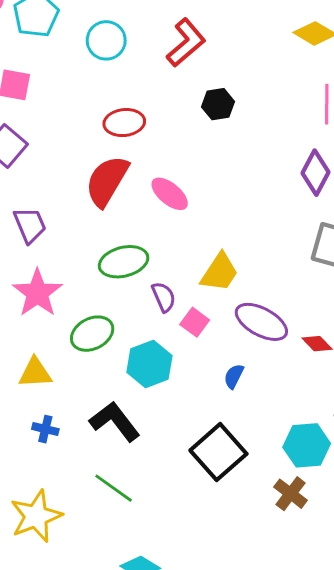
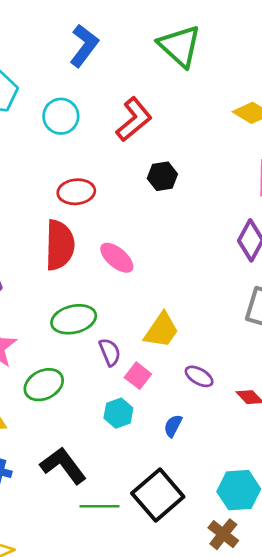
red semicircle: (107, 181) -> (60, 245), turned 150
purple ellipse: (261, 322) -> (199, 376), size x0.6
cyan hexagon: (149, 364) -> (118, 413), moved, size x0.7
green line: (114, 488) -> (99, 506), moved, turned -36

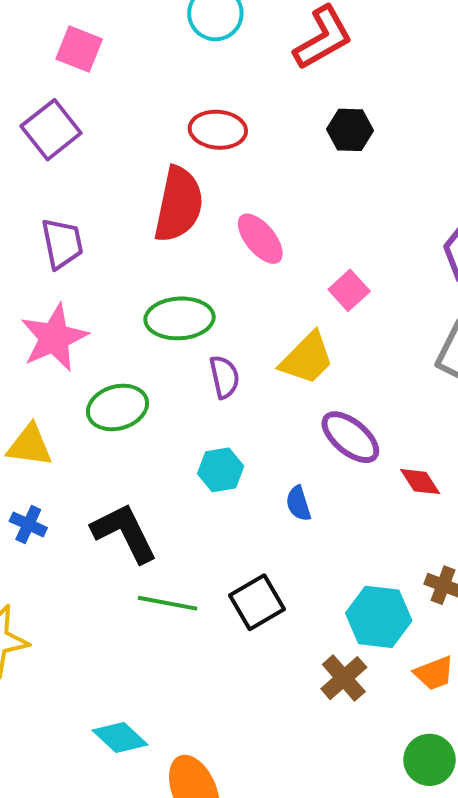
pink square: (138, 376) -> (349, 290), moved
purple ellipse: (199, 376) -> (350, 437), size x1.4
blue semicircle: (173, 426) -> (298, 503), turned -55
black square: (158, 495) -> (257, 602), size x0.7

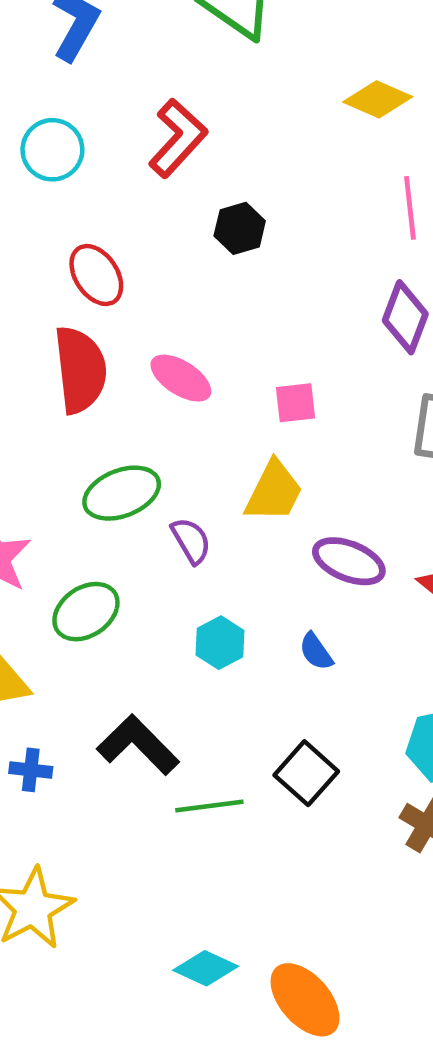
red ellipse: (218, 130) -> (96, 275), turned 70
pink square: (349, 290) -> (295, 403), turned -36

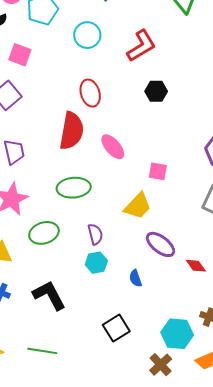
purple semicircle: (191, 541) -> (95, 234), moved
green line: (209, 806) -> (42, 351), moved

